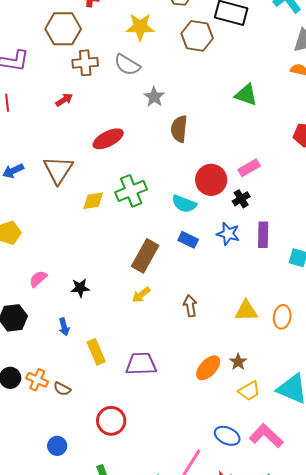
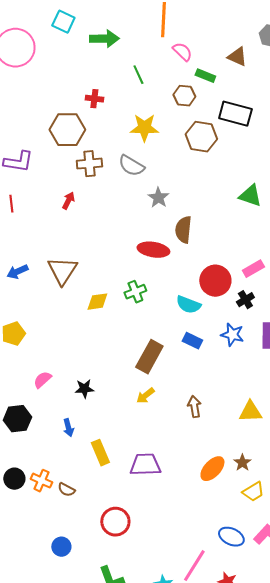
red arrow: (64, 100) -> (68, 201), turned -30
red ellipse: (108, 139) -> (153, 250), moved, turned 36
green cross: (131, 191) -> (135, 292), size x0.7

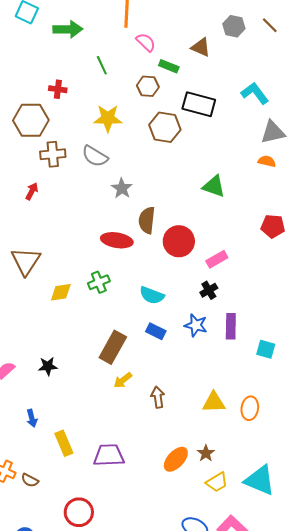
red circle: (215, 281) -> (179, 241), moved
black star: (84, 389) -> (48, 366), moved
yellow arrow: (145, 396) -> (123, 380), moved

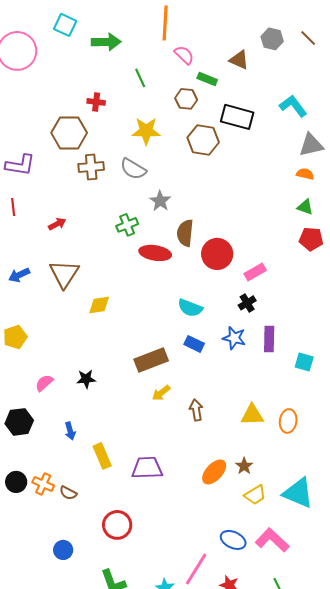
green triangle: (214, 186) -> (305, 207), moved, size x0.7
red arrow: (32, 191) -> (57, 224), moved, turned 36
green cross: (99, 282) -> (127, 225), moved
brown rectangle: (113, 347) -> (151, 360), turned 40

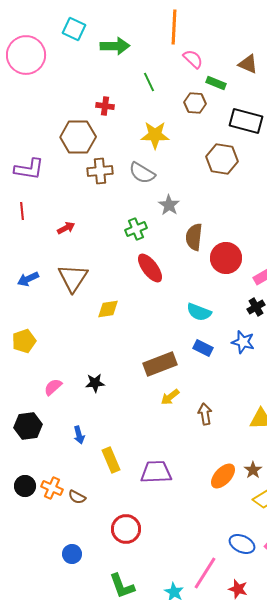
brown hexagon: (203, 140) -> (222, 159), moved
red ellipse: (155, 253) -> (150, 268), moved, turned 44

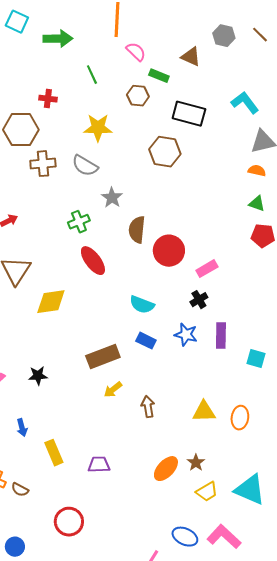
yellow diamond: (108, 309) -> (51, 302), size x1.4
purple trapezoid: (156, 472) -> (99, 465), size x0.7

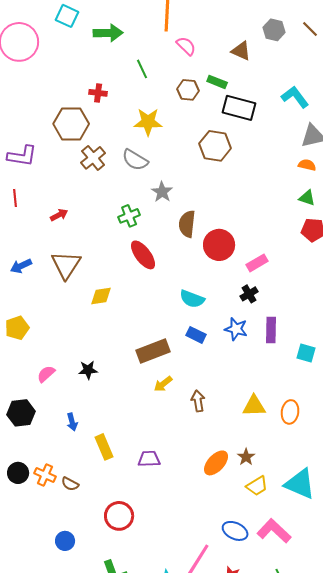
green rectangle: (159, 76) -> (217, 82), moved
brown cross: (43, 164) -> (93, 158), turned -35
yellow diamond: (51, 302) -> (101, 296), size x0.7

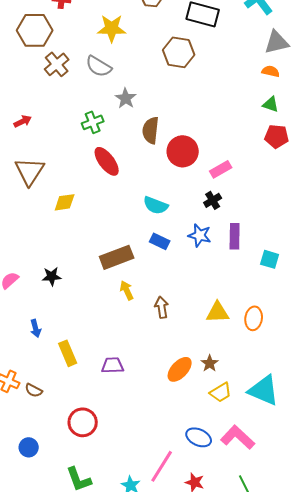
yellow arrow: (163, 384) -> (127, 290), turned 102

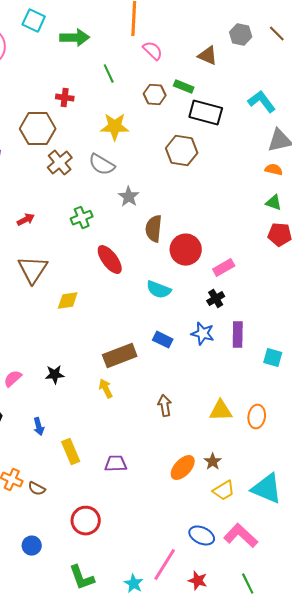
green cross: (93, 122) -> (82, 218), moved
cyan semicircle: (156, 205) -> (159, 290), moved
yellow arrow: (127, 290) -> (106, 389), moved

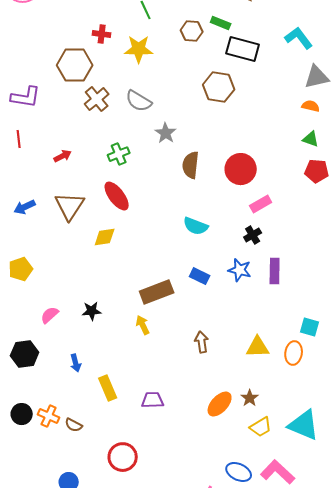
yellow star: (115, 127) -> (139, 49), moved
red circle: (186, 250) -> (241, 169), moved
red ellipse: (110, 260) -> (117, 196), moved
cyan square: (273, 358) -> (310, 327), moved

